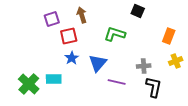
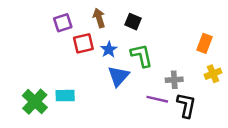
black square: (138, 11) -> (133, 22), moved
green L-shape: (115, 34) -> (141, 56), moved, turned 60
blue star: (72, 58) -> (109, 49), moved
purple line: (117, 82) -> (157, 99), moved

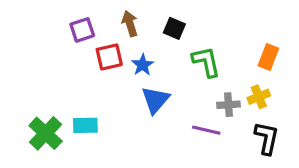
green L-shape: (141, 56) -> (206, 62), moved
yellow cross: (213, 74) -> (259, 97), moved
black L-shape: (186, 105) -> (267, 138), moved

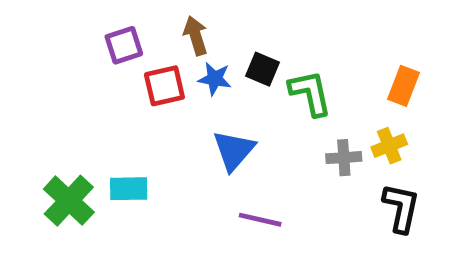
black square: (174, 28) -> (262, 69), moved
blue star: (143, 65) -> (215, 79), moved, turned -30
purple line: (206, 130) -> (260, 220), moved

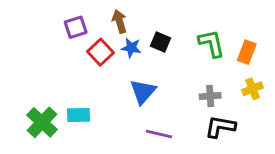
red square: (164, 86) -> (100, 52), turned -30
green L-shape: (310, 93) -> (212, 43), moved
yellow cross: (389, 146) -> (253, 89), moved
black L-shape: (401, 208) -> (220, 127), moved, turned -92

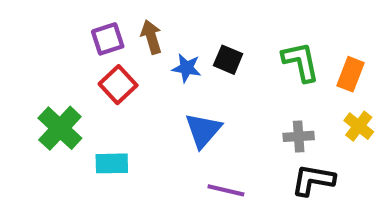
brown arrow: (119, 21) -> (151, 37), moved
red square: (100, 52) -> (118, 85), moved
yellow cross: (253, 89) -> (359, 126), turned -30
green cross: (42, 122) -> (60, 128), moved

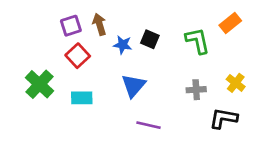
orange rectangle: (350, 74) -> (230, 23), moved, turned 30
cyan rectangle: (112, 163) -> (82, 98), moved
black L-shape: (313, 180) -> (223, 118), moved

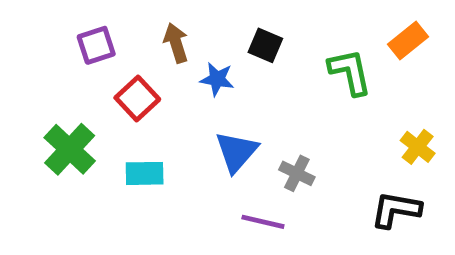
purple square: (71, 26) -> (96, 45), moved
black square: (150, 39) -> (265, 45), moved
gray cross: (196, 90) -> (297, 173), moved, turned 30

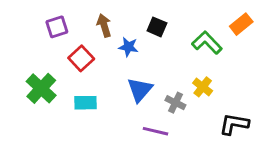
green L-shape: (350, 72) -> (207, 43), turned -32
yellow cross: (418, 147) -> (203, 87), moved

